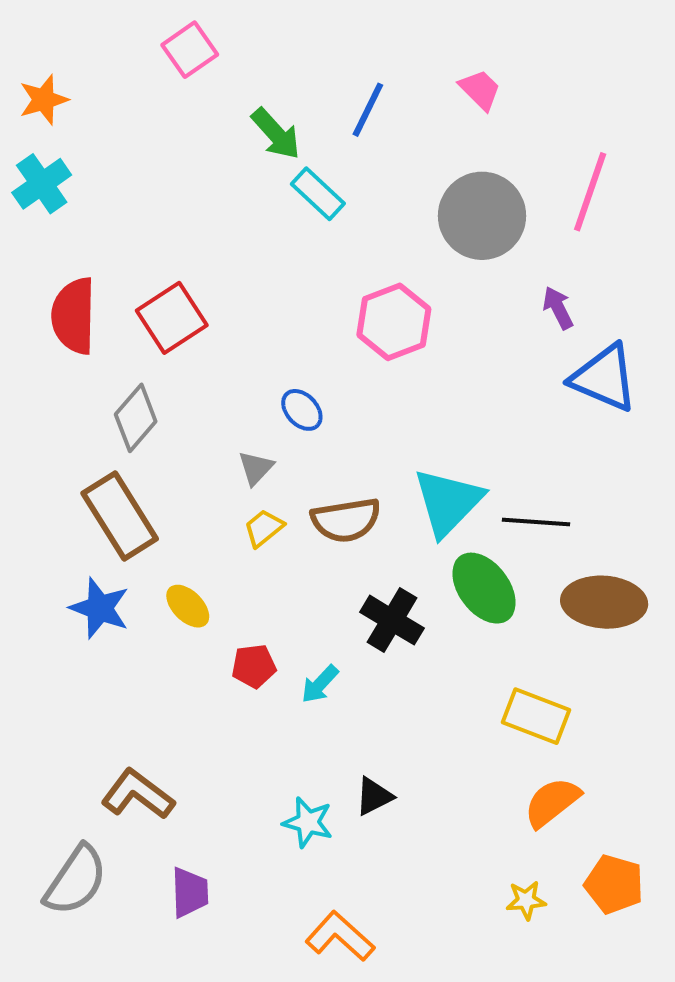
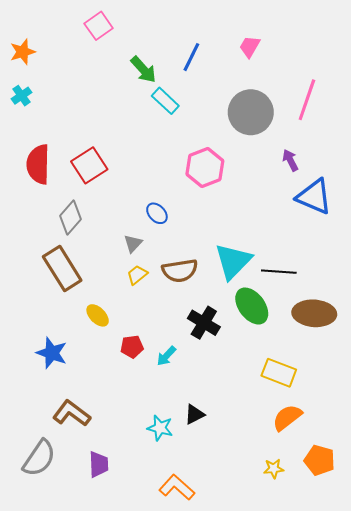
pink trapezoid: (480, 90) -> (250, 47), turned -105
cyan cross: (42, 184) -> (22, 96), size x0.7
blue star: (100, 608) -> (52, 353), moved

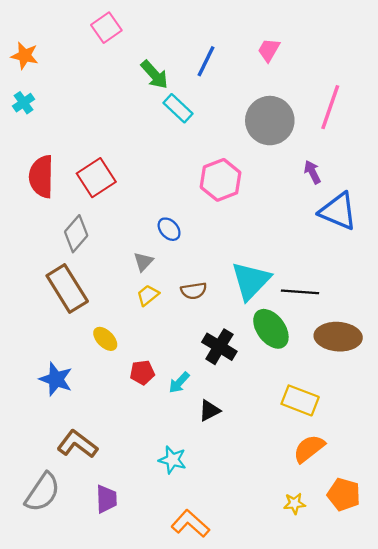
orange star: (23, 52) -> (25, 56), turned 30
brown semicircle: (180, 271) -> (194, 291), size x0.7
black triangle: (194, 414) -> (209, 411), moved

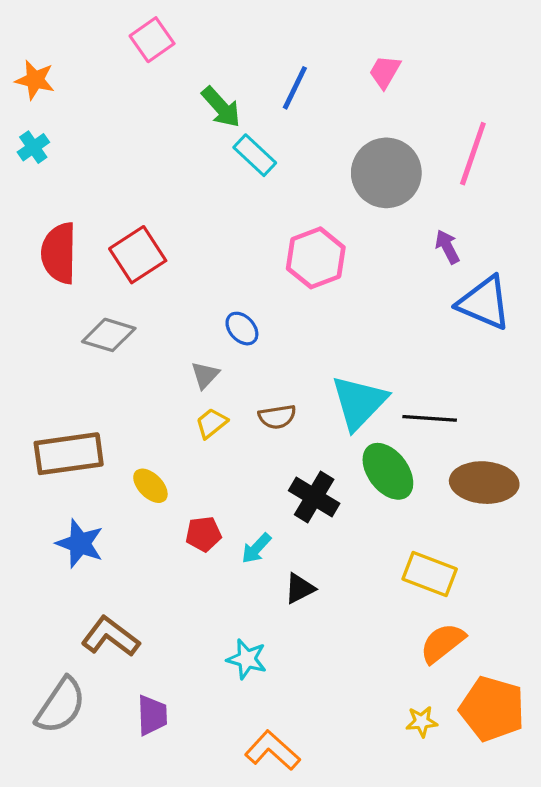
gray diamond: (76, 234) -> (109, 335), turned 66
brown rectangle: (67, 288) -> (69, 454), moved, turned -66
orange pentagon: (344, 495) -> (492, 709), size x1.4

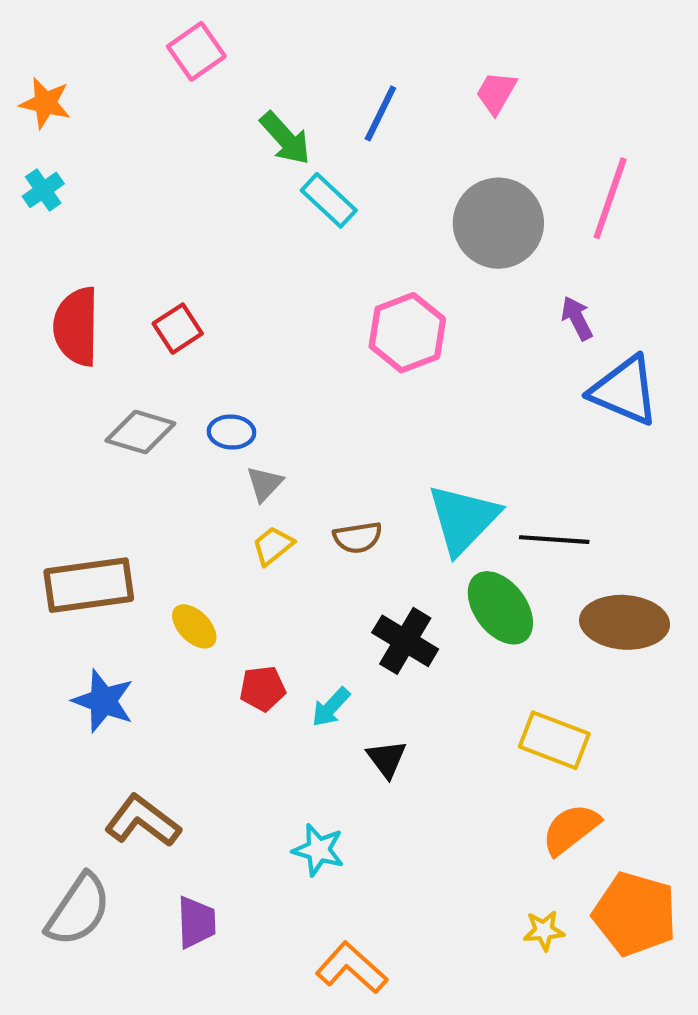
red square: (138, 255) -> (178, 329), size x0.7
blue ellipse: (242, 329) -> (231, 432), moved, turned -44
black triangle: (300, 588) -> (387, 759), turned -40

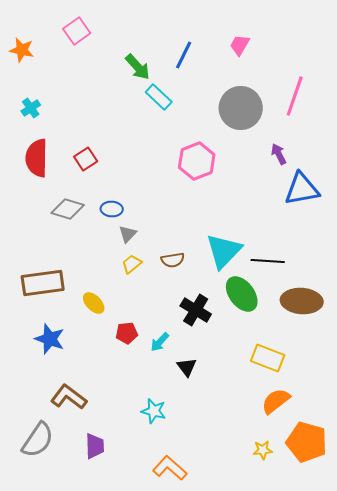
pink square: (196, 51) -> (77, 31), moved
cyan cross: (43, 190) -> (31, 108), moved
blue triangle: (625, 391) -> (302, 189), turned -33

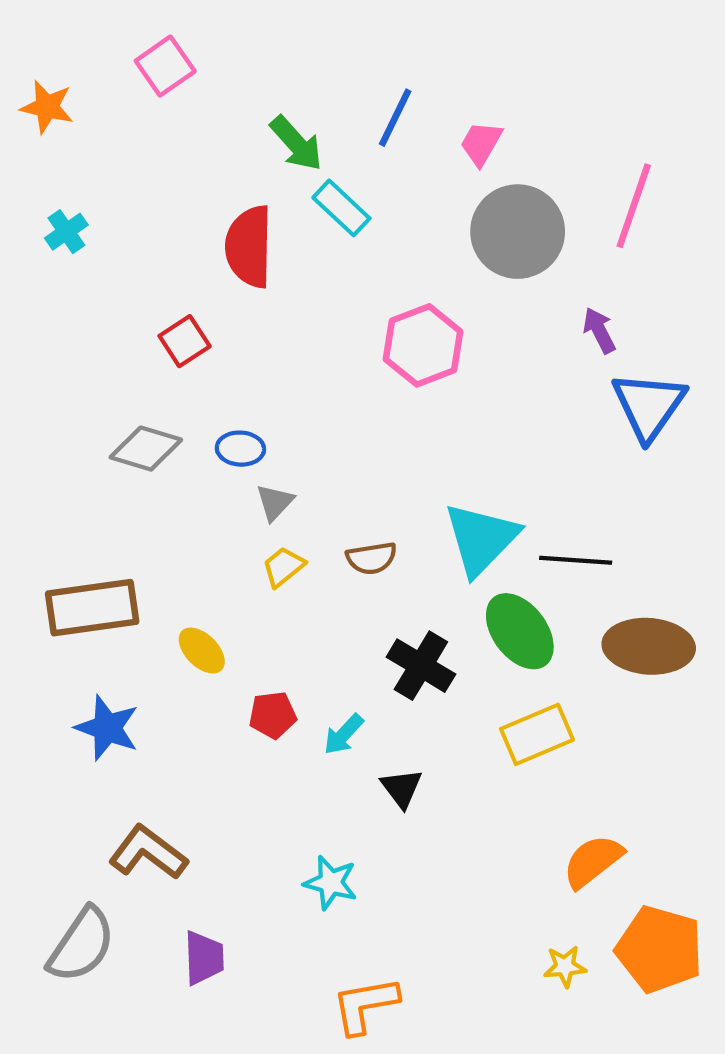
pink trapezoid: (240, 45) -> (481, 143), moved
red semicircle: (37, 158) -> (249, 247), moved
blue triangle: (302, 189) -> (649, 406), turned -45
yellow rectangle: (268, 358) -> (537, 734), moved, turned -44
orange L-shape: (170, 468) -> (365, 1005), turned -52

